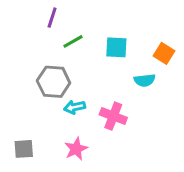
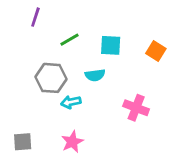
purple line: (52, 18) -> (35, 17), moved
cyan semicircle: (145, 80) -> (95, 75), moved
pink cross: (113, 116) -> (136, 108), moved

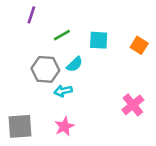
cyan semicircle: (95, 75) -> (75, 64), moved, turned -36
pink cross: (136, 108) -> (133, 105), moved, turned 30
gray square: (23, 142) -> (20, 126), size x1.5

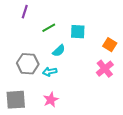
orange square: (139, 45) -> (110, 45), moved
gray hexagon: (45, 69) -> (28, 64), moved
pink cross: (133, 105) -> (105, 69), moved

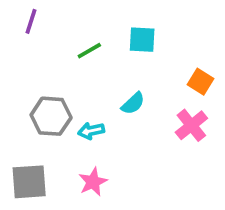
purple line: (25, 12) -> (31, 21), moved
cyan square: (78, 32) -> (142, 40), moved
cyan semicircle: (59, 51) -> (133, 103), moved

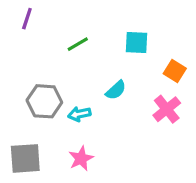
cyan square: (142, 40) -> (137, 42), moved

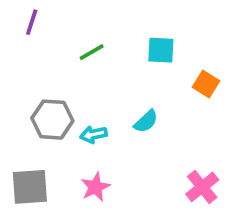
cyan semicircle: (116, 90) -> (146, 121), moved
pink cross: (167, 109) -> (202, 187), moved

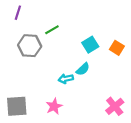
cyan square: (161, 50) -> (90, 45), moved, turned -35
gray hexagon: (52, 120) -> (30, 46), moved
cyan arrow: (94, 135) -> (66, 79), moved

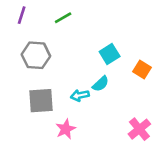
green line: (52, 30) -> (63, 18), moved
orange square: (117, 48) -> (142, 70), moved
gray square: (17, 106) -> (41, 101), moved

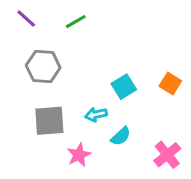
purple line: (22, 15) -> (26, 18), turned -66
cyan square: (110, 54) -> (124, 87), moved
cyan semicircle: (101, 84) -> (121, 136), moved

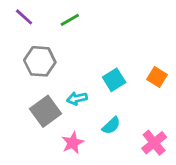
cyan arrow: (96, 115) -> (77, 98), moved
gray square: (49, 121) -> (46, 111), turned -32

